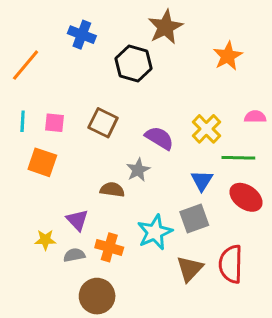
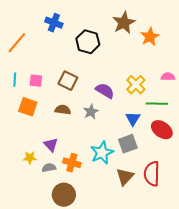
brown star: (165, 27) -> (124, 23), moved
brown semicircle: (112, 190) -> (63, 110), moved

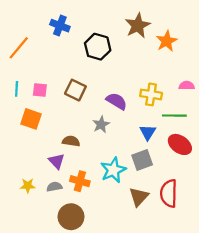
yellow cross: (136, 85) -> (151, 94), turned -36
brown semicircle: (63, 110) -> (71, 141), moved
yellow star: (30, 158) -> (28, 186), moved

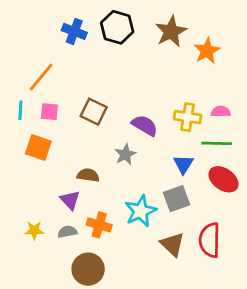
black hexagon: (98, 47) -> (117, 27), moved
orange line: (19, 48) -> (41, 77), moved
pink semicircle: (187, 86) -> (221, 112), moved
brown triangle: (139, 197) -> (172, 244), turned -30

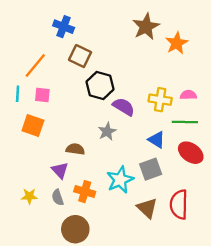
black hexagon: (117, 27) -> (100, 86), moved
brown square: (94, 112) -> (80, 56), moved
blue triangle: (183, 164) -> (157, 140), turned -30
gray semicircle: (67, 232) -> (58, 197), turned -98

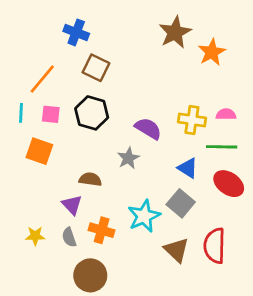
black hexagon: (100, 86) -> (92, 113), moved
gray square: (151, 169) -> (181, 203), turned -30

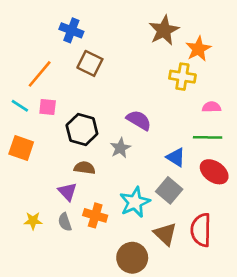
cyan line: (21, 113) -> (20, 106), turned -60
black hexagon: (92, 113) -> (82, 129), moved
yellow cross: (192, 120) -> (182, 77), moved
orange square: (39, 151) -> (21, 148), moved
brown circle: (90, 275) -> (132, 258), moved

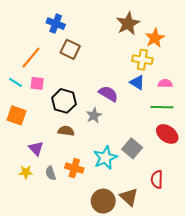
blue triangle: (176, 157) -> (137, 82), moved
purple triangle: (67, 192) -> (36, 148), moved
red semicircle: (201, 230) -> (157, 179), size x0.7
brown triangle: (165, 234) -> (129, 197), moved

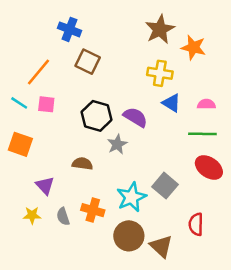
orange star: (155, 38) -> (193, 47), turned -30
yellow cross: (142, 60) -> (160, 73), moved
black hexagon: (64, 101) -> (97, 116), moved
brown circle: (103, 201) -> (129, 236), moved

